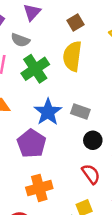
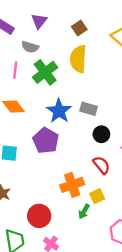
orange cross: (39, 188) -> (72, 185), moved

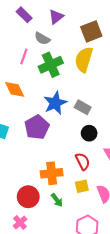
brown square: (79, 28) -> (91, 31), size x1.5
yellow square: (97, 196) -> (82, 186), moved
green arrow: (84, 211) -> (57, 200), turned -80
red circle: (39, 216) -> (28, 197), moved

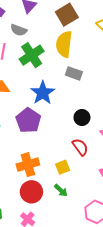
gray rectangle: (83, 107) -> (74, 73), moved
orange cross: (52, 173) -> (28, 165), moved
yellow square: (82, 186) -> (63, 167), moved

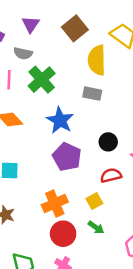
yellow semicircle: (64, 44) -> (97, 60), moved
purple pentagon: (28, 120) -> (67, 157), moved
red semicircle: (80, 147) -> (111, 175), turned -60

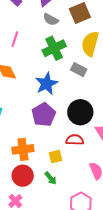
gray semicircle: (23, 53) -> (51, 19), moved
green cross: (42, 80) -> (54, 48), moved
black circle: (108, 142) -> (80, 112), size x1.6

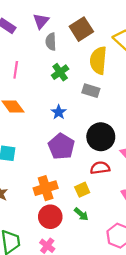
gray semicircle: (51, 19) -> (51, 42), turned 70
green cross: (54, 48) -> (60, 72), size x0.7
blue star: (47, 84) -> (59, 112), size x0.6

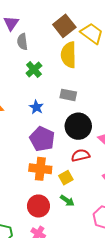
brown square: (81, 29) -> (64, 26), moved
gray rectangle: (91, 91) -> (68, 95), moved
orange cross: (46, 188) -> (40, 169), moved, turned 30

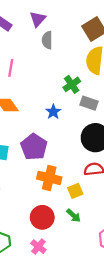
green cross: (34, 69) -> (72, 84), moved
purple pentagon: (42, 139) -> (34, 147), moved

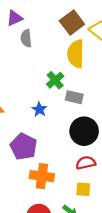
purple triangle: (38, 19) -> (15, 18), turned 30
yellow square: (75, 191) -> (83, 189), moved, turned 32

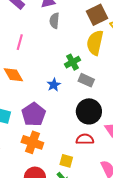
orange cross: (42, 176) -> (32, 142), moved
yellow square: (83, 189) -> (66, 161), moved

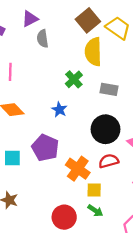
gray rectangle: (86, 80) -> (109, 89), moved
orange cross: (32, 142) -> (78, 169), moved, turned 30

